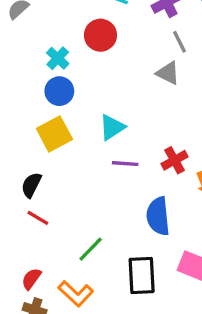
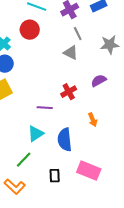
cyan triangle: (112, 127) -> (36, 134), moved
red cross: (175, 160) -> (69, 92), moved
black rectangle: (142, 275) -> (55, 176), size x0.6

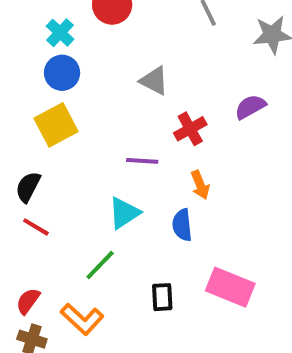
gray triangle: (71, 53) -> (154, 81), moved
orange arrow: (93, 120) -> (200, 185), moved
blue semicircle: (65, 140) -> (182, 225), size x0.7

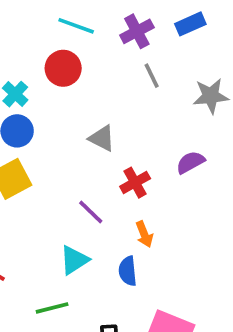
purple line: (142, 161) -> (91, 212), turned 40
green line: (100, 265) -> (52, 308), turned 32

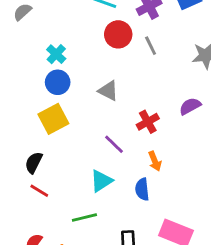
red circle: (63, 68) -> (118, 34), moved
gray line: (152, 76) -> (151, 46), moved
gray triangle: (102, 138) -> (108, 91), moved

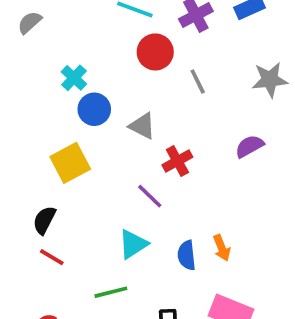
gray line: (151, 46) -> (198, 82), moved
blue circle: (58, 82) -> (94, 109), moved
red cross: (148, 122) -> (177, 161), moved
orange arrow: (155, 161) -> (222, 248), moved

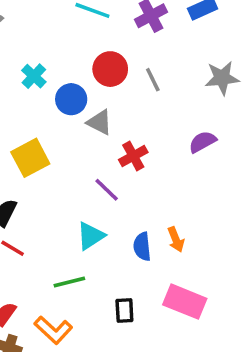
red circle: (155, 52) -> (110, 69), moved
blue circle: (94, 109) -> (71, 99), moved

